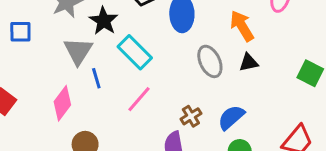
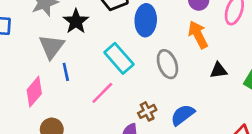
cyan rectangle: (135, 52) -> (119, 58), moved
black triangle: (249, 62) -> (219, 70), moved

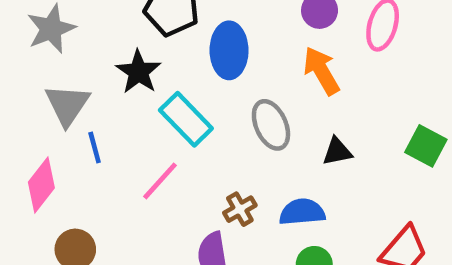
black star: (76, 21) -> (138, 72), moved
black triangle: (219, 70) -> (337, 151), moved
blue semicircle: (183, 115) -> (302, 212), turned 35

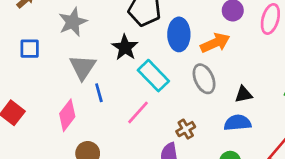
orange arrow: (321, 71) -> (215, 43), moved, turned 96
blue semicircle: (302, 212) -> (237, 123), moved

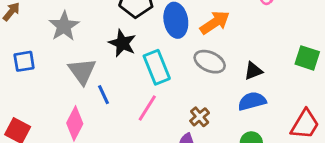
cyan rectangle: (153, 76) -> (157, 67), turned 32
gray ellipse: (204, 79) -> (210, 62), turned -32

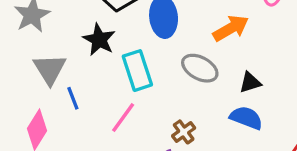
orange arrow: (215, 23) -> (231, 28), moved
blue semicircle: (252, 101) -> (246, 118), turned 32

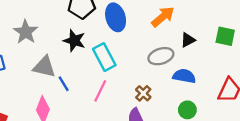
gray ellipse: (200, 68) -> (161, 56), moved, turned -35
gray triangle: (50, 69) -> (44, 67), turned -35
black triangle: (250, 82) -> (188, 40), moved

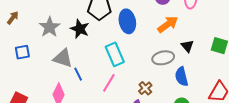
black triangle: (188, 40) -> (187, 46), turned -48
black star: (74, 41) -> (80, 29), moved
blue semicircle: (184, 76) -> (182, 77), turned -120

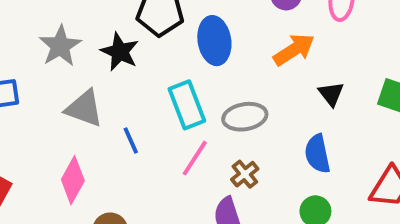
gray ellipse: (163, 58) -> (245, 117), moved
blue line: (78, 74) -> (131, 140), moved
pink line: (109, 83) -> (195, 158), moved

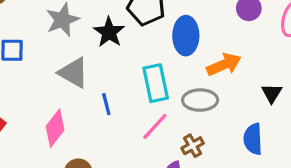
orange arrow: (294, 50) -> (224, 65), moved

